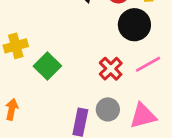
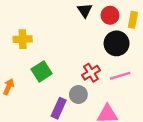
green square: (47, 66) -> (42, 71), moved
gray circle: (108, 109) -> (78, 95), moved

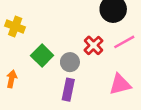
yellow cross: (23, 39) -> (15, 26), turned 36
gray circle: (78, 95) -> (70, 62), moved

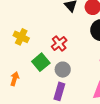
red cross: (94, 45) -> (59, 43), moved

